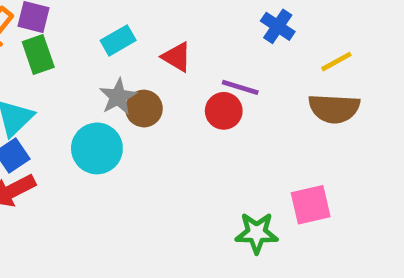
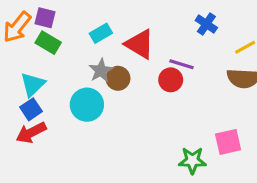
green rectangle: (38, 55) -> (48, 43), turned -40
red triangle: (177, 57) -> (140, 44), size x1.5

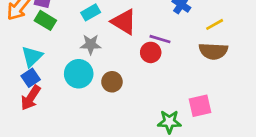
gray star: (101, 71) -> (91, 44), turned 30
brown circle: (118, 78) -> (112, 82), moved
red arrow: (31, 133) -> (31, 98), turned -30

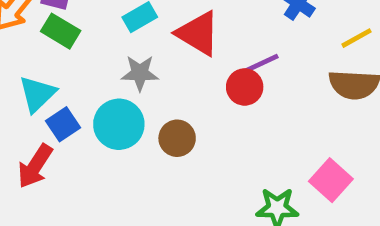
purple line: (160, 39) -> (261, 64), turned -42
blue square: (31, 78) -> (63, 124), moved
pink square: (200, 106) -> (331, 180), turned -35

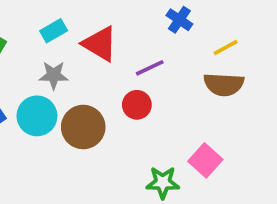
red circle: (245, 87) -> (137, 105), moved
brown circle: (177, 138) -> (83, 127), size x1.5

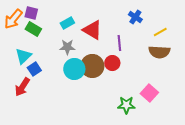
purple line: (150, 68) -> (119, 43), turned -70
cyan circle: (37, 116) -> (74, 69), moved
brown circle: (83, 127) -> (92, 66), moved

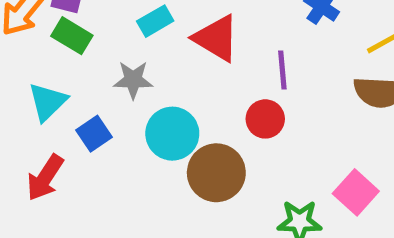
gray star: (67, 47) -> (133, 80), moved
brown circle: (92, 66) -> (216, 173), moved
blue square: (34, 69) -> (94, 134), moved

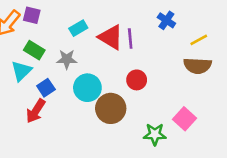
green rectangle: (72, 36) -> (34, 50), moved
purple line: (282, 70) -> (130, 38), moved
red arrow: (45, 178) -> (36, 111), moved

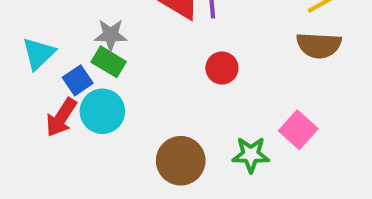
green rectangle: (34, 50) -> (109, 62), moved
cyan circle: (87, 88) -> (102, 111), moved
brown circle: (111, 108) -> (181, 161), moved

